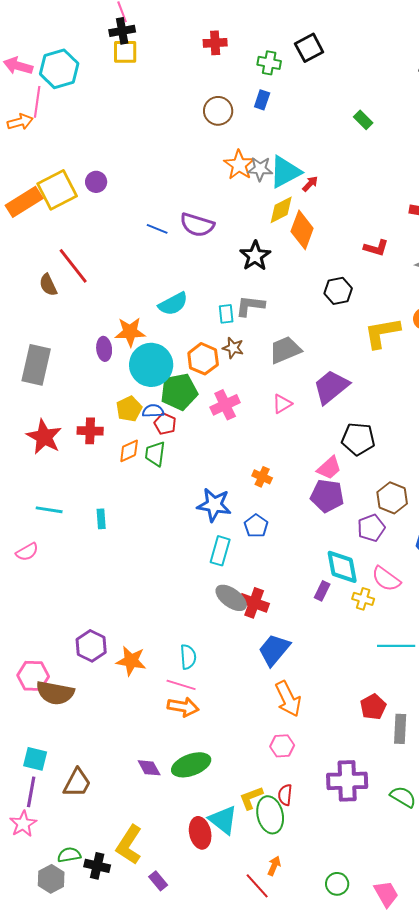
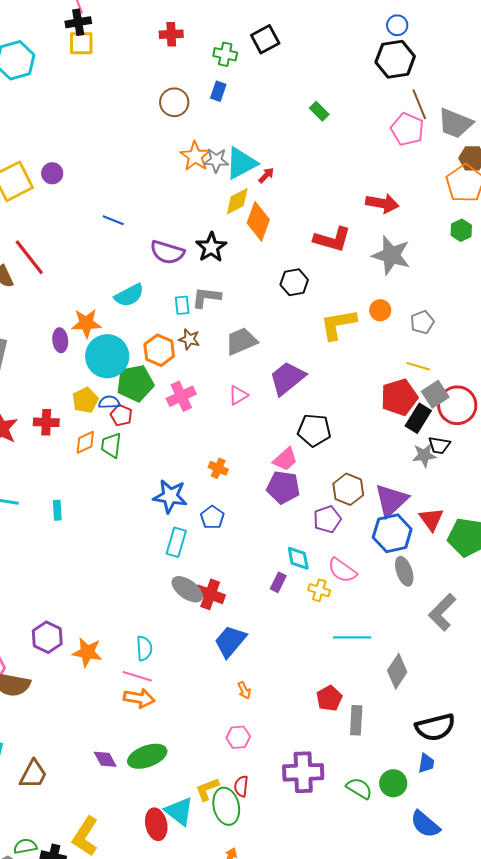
purple semicircle: (197, 225) -> (167, 252), moved
red L-shape: (376, 248) -> (332, 239), size x1.5
cyan diamond: (342, 567) -> (298, 558), size x0.7
orange arrow: (288, 699) -> (244, 690), size x0.5

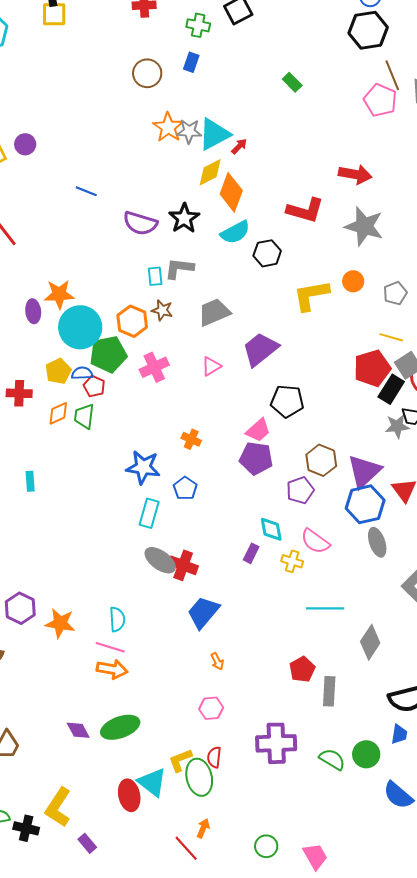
cyan semicircle: (129, 295) -> (235, 232), moved

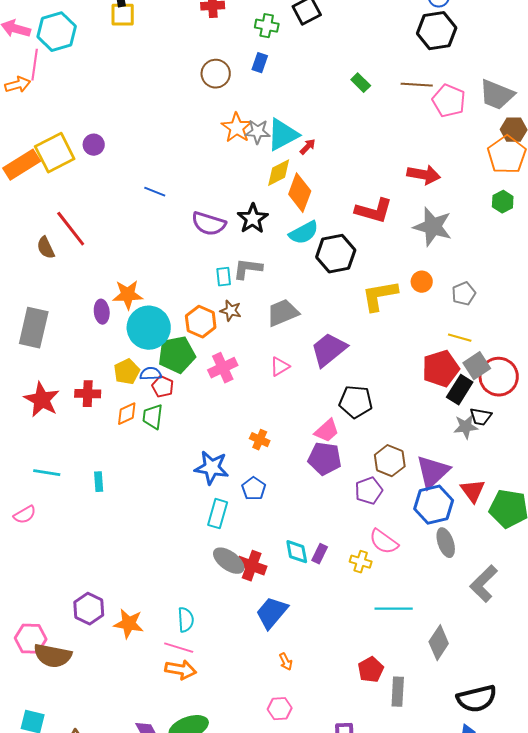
brown line: (392, 75) -> (417, 85), moved, turned -64
black hexagon: (267, 253) -> (336, 254), size x1.4
cyan diamond: (271, 529) -> (297, 552), moved

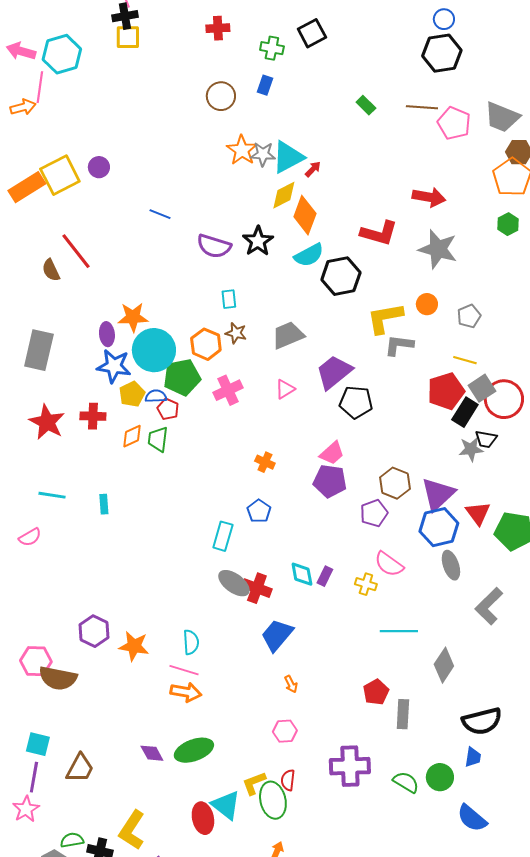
gray L-shape: (248, 269) -> (399, 345), moved
black pentagon: (356, 402) -> (356, 402), moved
blue star: (212, 468) -> (114, 366), moved

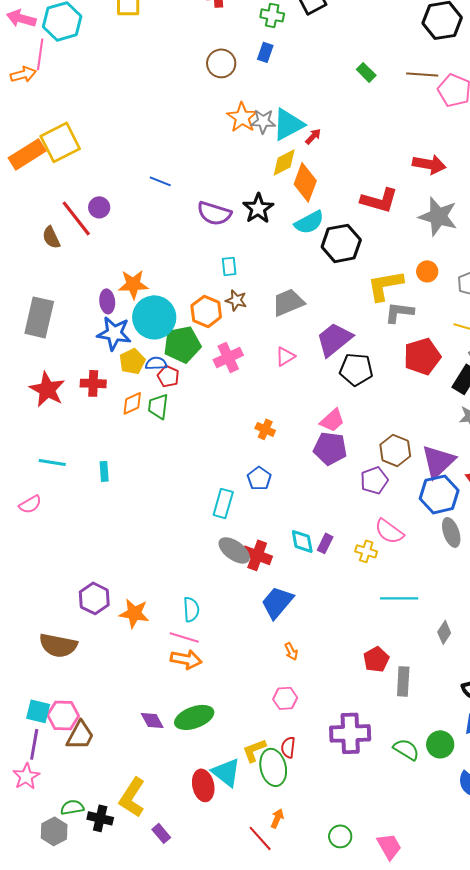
purple circle: (99, 167) -> (99, 207), moved
red pentagon: (446, 391) -> (422, 356), moved
pink hexagon: (36, 661) -> (63, 715), moved
gray diamond: (444, 665) -> (444, 632), size x0.7

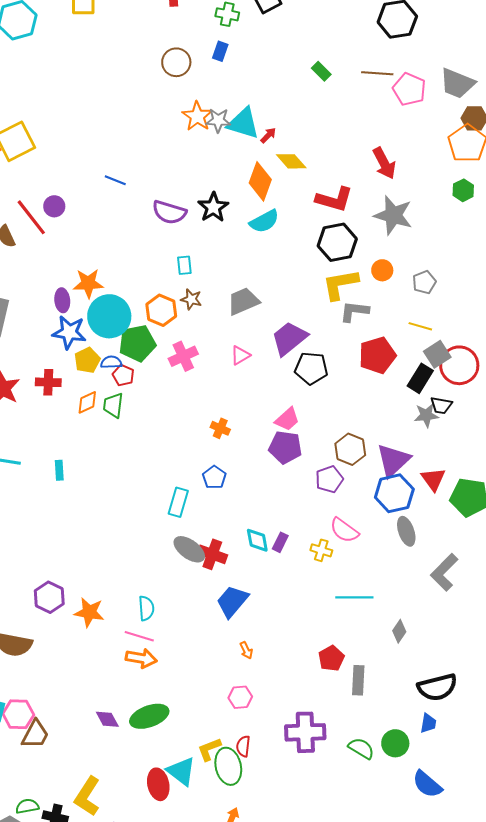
cyan triangle: (288, 124) -> (243, 123), turned 45
yellow diamond: (284, 162) -> (291, 161), moved, turned 76
red arrow: (429, 164) -> (384, 163), turned 52
black hexagon: (341, 243) -> (337, 242), moved

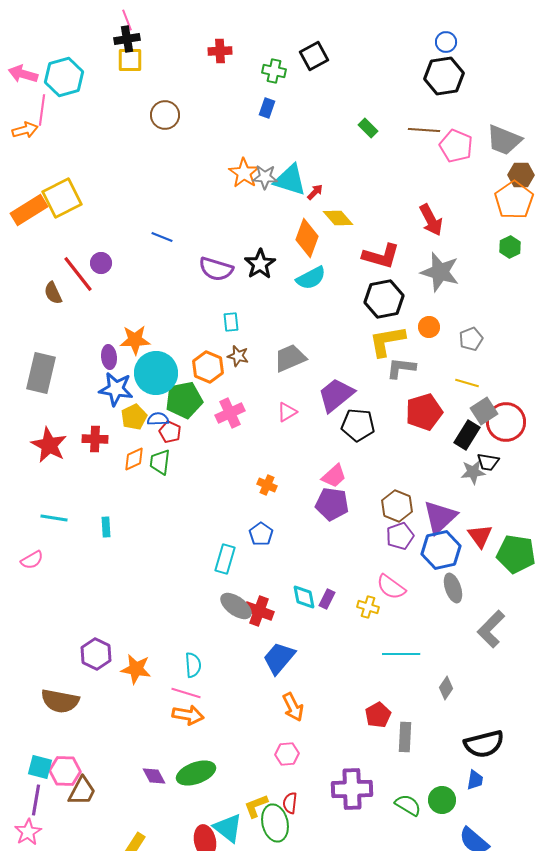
brown circle: (176, 62) -> (165, 115), moved
purple pentagon: (329, 479) -> (400, 536), moved
orange arrow: (246, 650) -> (293, 707), size x1.6

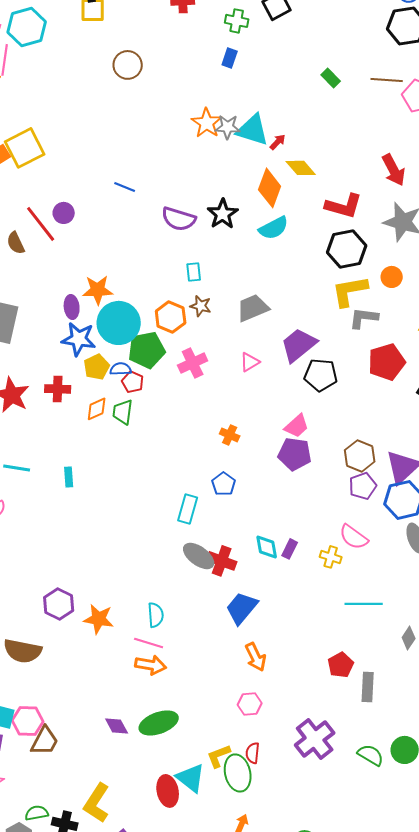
purple cross: (352, 789) -> (315, 739), turned -36

